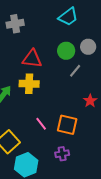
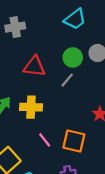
gray line: (75, 71) -> (67, 80), moved
yellow cross: (29, 84) -> (31, 107), moved

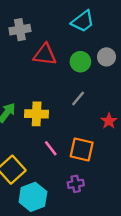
red triangle: (34, 67) -> (45, 55), moved
gray line: (67, 80) -> (78, 98), moved

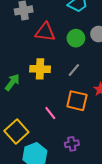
yellow cross: (37, 114) -> (40, 69), moved
orange square: (82, 149) -> (77, 101), moved

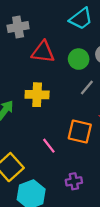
gray line: (74, 70) -> (87, 88), moved

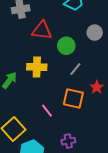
green circle: (79, 59) -> (66, 46), moved
gray line: (87, 88) -> (75, 69), moved

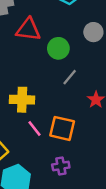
yellow cross: (37, 67) -> (22, 100), moved
orange square: (73, 98) -> (62, 128), moved

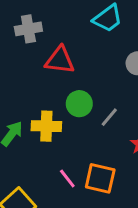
green circle: (58, 48) -> (79, 104), moved
yellow cross: (22, 100) -> (46, 126), moved

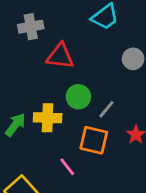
orange square: (100, 178) -> (94, 140), moved

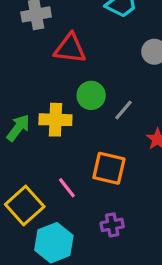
orange square: (94, 140) -> (109, 168), moved
pink line: (67, 167) -> (67, 188), moved

